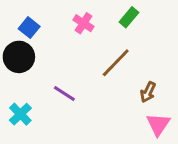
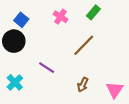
brown arrow: (148, 92) -> (83, 85), moved

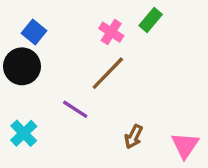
pink cross: (60, 17) -> (111, 32), moved
brown line: (84, 45) -> (108, 73), moved

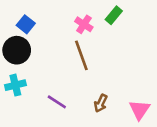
brown line: (108, 73) -> (81, 55), turned -64
purple line: (75, 109) -> (57, 102), moved
cyan cross: (24, 133) -> (15, 85), moved, turned 30

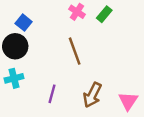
pink cross: (84, 24) -> (77, 12), moved
purple line: (57, 102) -> (52, 94), turned 72
brown arrow: (101, 103) -> (92, 95), size x1.5

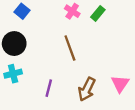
blue square: (24, 23) -> (22, 11), moved
pink triangle: (128, 101) -> (120, 84), moved

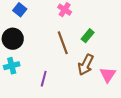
green rectangle: (98, 13) -> (88, 36), moved
brown arrow: (87, 89) -> (86, 65), moved

